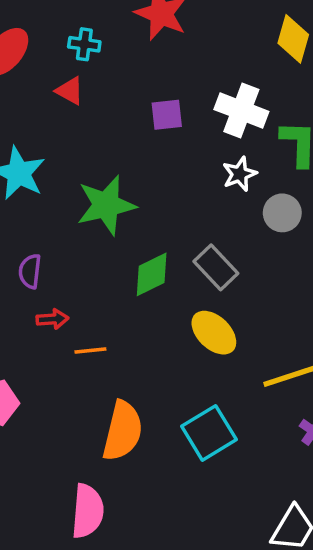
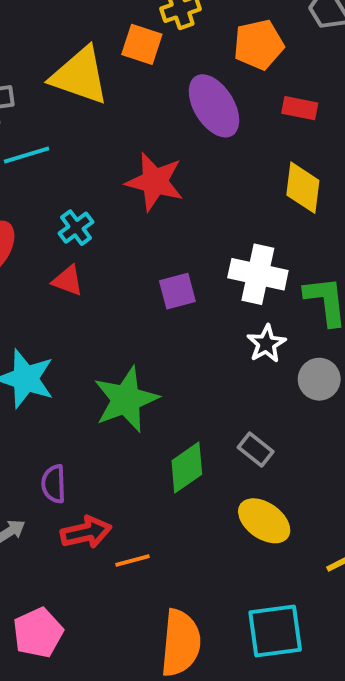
cyan cross: (84, 44) -> (76, 228), turned -36
gray rectangle: (216, 267) -> (256, 449), size x0.7
red arrow: (52, 319) -> (86, 532), size x1.4
cyan square: (209, 433) -> (275, 631), turned 32

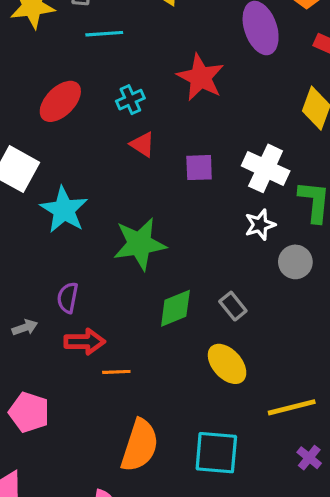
red triangle: (68, 281) -> (142, 144), moved
pink pentagon: (38, 633) -> (29, 412), turned 30

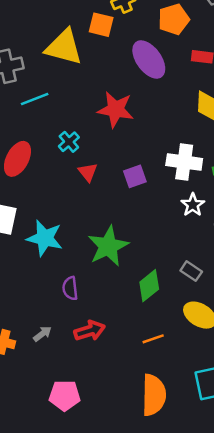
red triangle: (142, 144) -> (88, 172), turned 35
purple semicircle: (68, 298) -> (70, 288), moved
orange line: (116, 372) -> (153, 339), moved

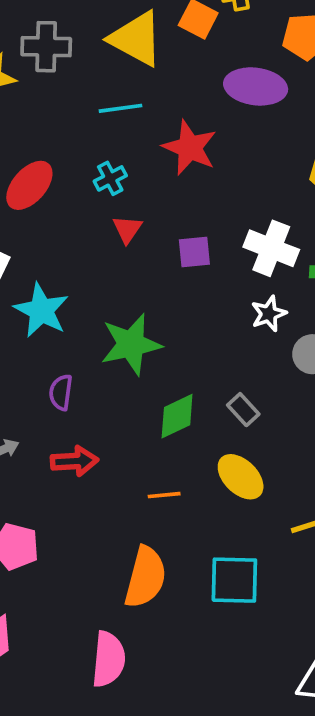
purple ellipse: (149, 59) -> (256, 86), turned -60
cyan line: (35, 99) -> (121, 108), moved

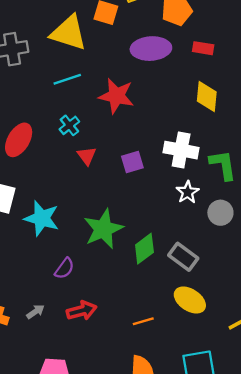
purple semicircle: (61, 392) -> (64, 268), turned -140
gray rectangle: (243, 410) -> (183, 257), size x1.4
green diamond: (177, 416) -> (144, 249), moved

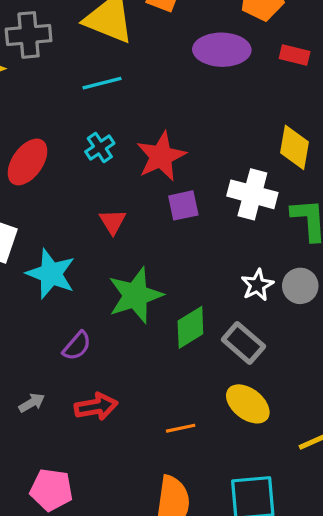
red star: (116, 96) -> (161, 156), moved, turned 30
yellow diamond: (207, 96) -> (295, 147), moved
red triangle: (87, 156) -> (113, 222), moved
white star: (188, 192) -> (257, 285), moved

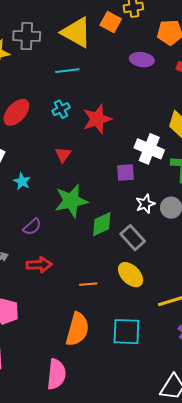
purple ellipse: (222, 50) -> (142, 60), size x0.7
purple square: (183, 205) -> (126, 172), moved
cyan star: (51, 274) -> (22, 181), size x0.6

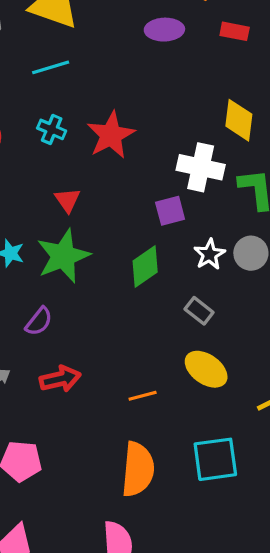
cyan cross: (61, 109) -> (52, 129), turned -30
green star: (71, 201) -> (63, 256), moved
green diamond: (102, 224) -> (145, 267), moved
gray rectangle: (133, 238) -> (199, 311), size x0.7

